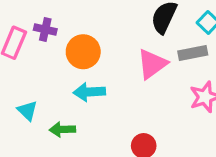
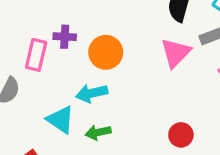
cyan arrow: (89, 92) -> (92, 93), moved
cyan triangle: (27, 111) -> (61, 120), size x1.4

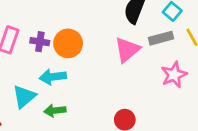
purple cross: (65, 37) -> (40, 42), moved
cyan triangle: (61, 120) -> (24, 97), turned 40

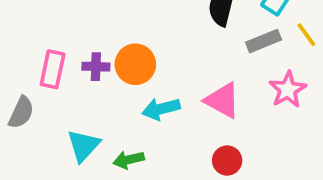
pink triangle: (127, 50) -> (223, 100), moved, turned -44
cyan arrow: (53, 77) -> (161, 109), moved

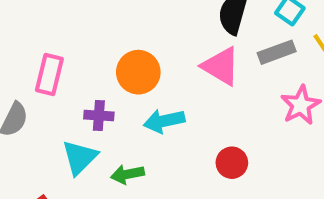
purple cross: (96, 67) -> (99, 116), moved
pink triangle: (223, 100) -> (221, 66), moved
red circle: (227, 161) -> (232, 163), moved

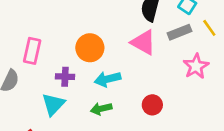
green arrow: (127, 174) -> (101, 109), moved

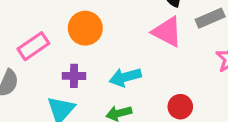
orange circle: (90, 48) -> (85, 28), moved
pink rectangle: (32, 51) -> (33, 46), turned 45

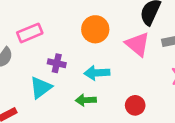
orange circle: (85, 28) -> (95, 29), moved

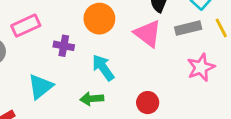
purple cross: (57, 63) -> (64, 46), moved
cyan arrow: (97, 73) -> (103, 68), turned 60

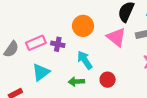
pink rectangle: (26, 26) -> (36, 43), moved
red circle: (148, 103) -> (108, 80), moved

